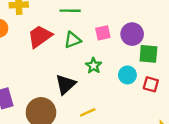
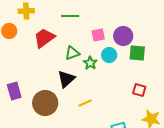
green triangle: (73, 40) -> (72, 53), moved
cyan circle: (127, 75) -> (109, 55), moved
red square: (151, 84) -> (139, 90), moved

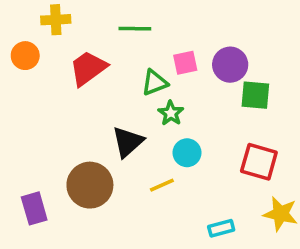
green triangle: (72, 53) -> (155, 83), moved
cyan circle: (109, 55) -> (187, 153), moved
red square: (139, 90) -> (259, 162), size x1.5
purple rectangle: (14, 91) -> (34, 208), moved

